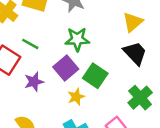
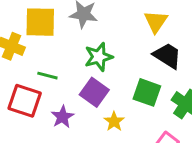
green square: (95, 76) -> (147, 92), moved

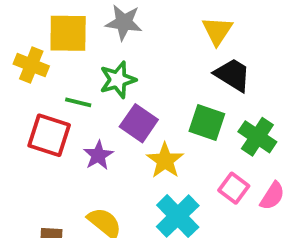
green star: (99, 57) -> (118, 80), moved
yellow star: (114, 121) -> (165, 160), size x1.4

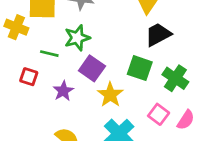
black trapezoid: (233, 75) -> (158, 35), turned -60
red square: (49, 135) -> (29, 77), size x0.6

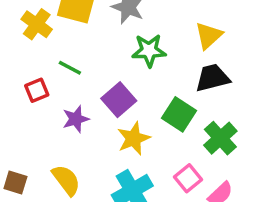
green star: (77, 38) -> (149, 51), moved
red square: (29, 77) -> (37, 90), turned 36

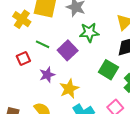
purple square: (119, 100) -> (68, 50), moved
yellow star: (133, 138) -> (69, 89), moved

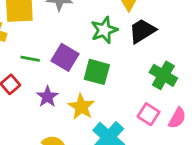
green star: (89, 32) -> (104, 30), moved
green square: (108, 70) -> (97, 72), moved

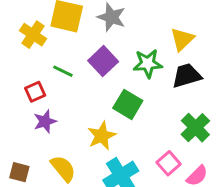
purple square: (65, 57) -> (103, 61), moved
purple star: (47, 97) -> (45, 121), moved

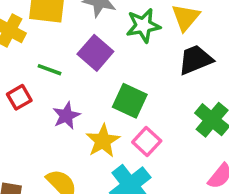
green star: (148, 63) -> (143, 26), moved
purple star: (45, 121) -> (66, 116), moved
pink square: (169, 163) -> (147, 142), moved

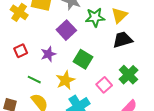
green line: (49, 70) -> (34, 80), moved
purple star: (66, 116) -> (48, 54), moved
pink square: (147, 142) -> (104, 85), moved

